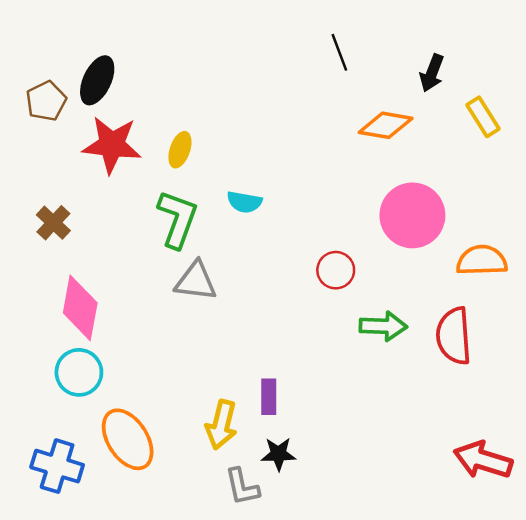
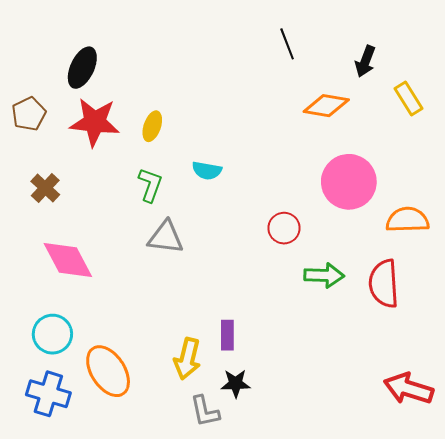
brown pentagon: (46, 101) -> (29, 114), moved
green L-shape: (178, 219) -> (150, 185), size x0.7
pink diamond: (80, 308) -> (68, 260), turned -38
cyan circle: (79, 372) -> (52, 334), moved

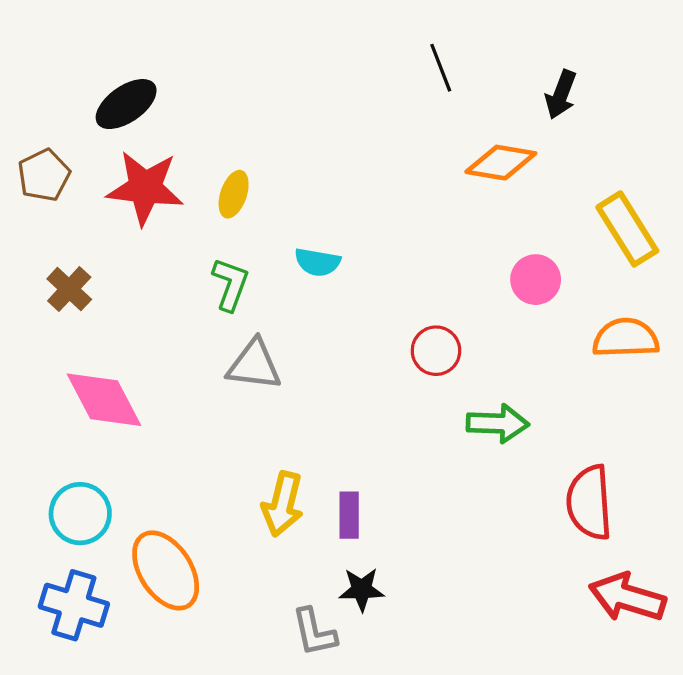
black ellipse: (82, 68) -> (126, 104), turned 30
yellow rectangle: (409, 98) -> (627, 229), moved, size x1.4
pink circle: (349, 182) -> (536, 280), size x0.6
red semicircle: (384, 284) -> (589, 502), moved
yellow arrow: (187, 359) -> (283, 504), moved

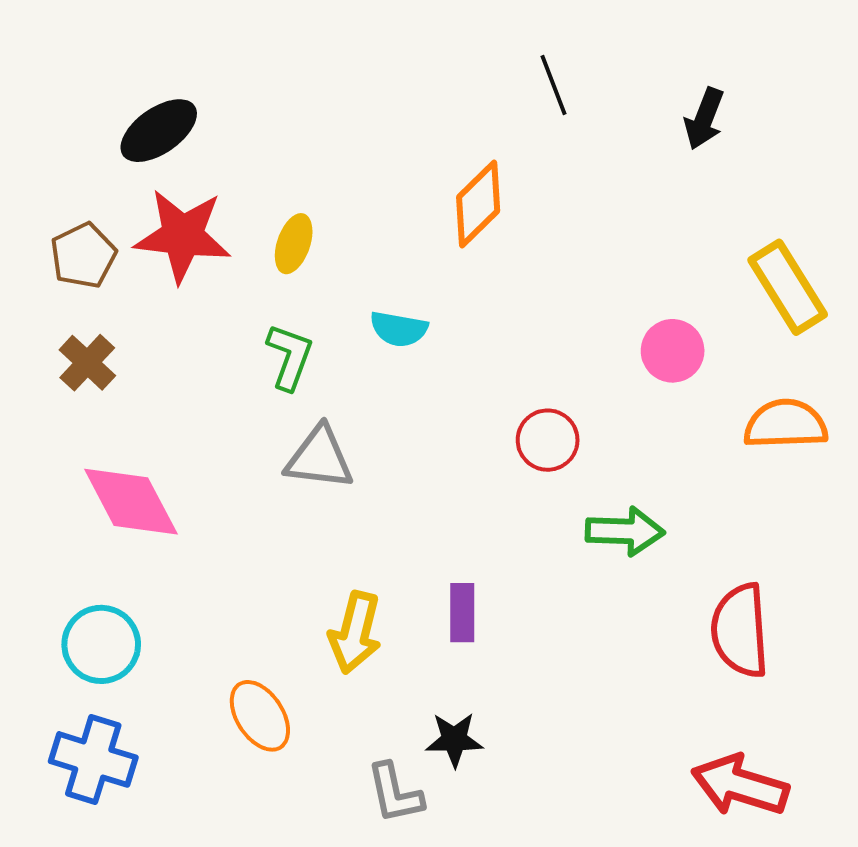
orange diamond: (501, 163) -> (478, 204), moved, turned -54
brown pentagon: (44, 175) -> (83, 256), moved
purple rectangle: (349, 515) -> (462, 613), moved
orange ellipse: (166, 570) -> (260, 716), moved, size x0.7
red arrow: (627, 597) -> (740, 785), moved

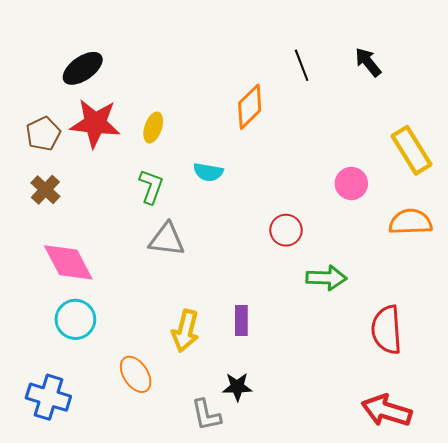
black line: (554, 85) -> (302, 65), moved
black arrow: (704, 119) -> (368, 62), turned 120
cyan circle: (101, 644) -> (75, 319), moved

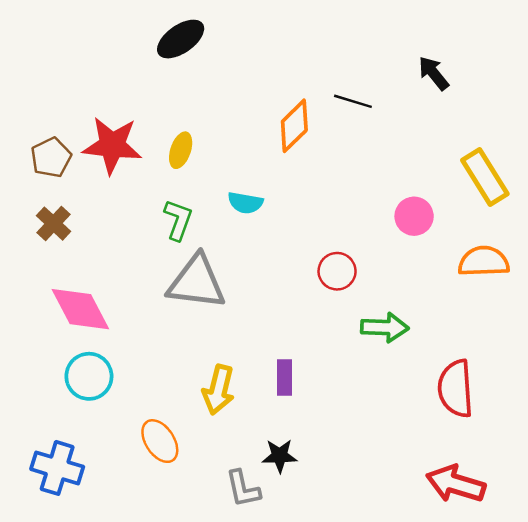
black line: (302, 65) -> (353, 101), moved, turned -52
black ellipse: (83, 68) -> (181, 39), moved
gray triangle: (167, 239) -> (196, 282), size x1.4

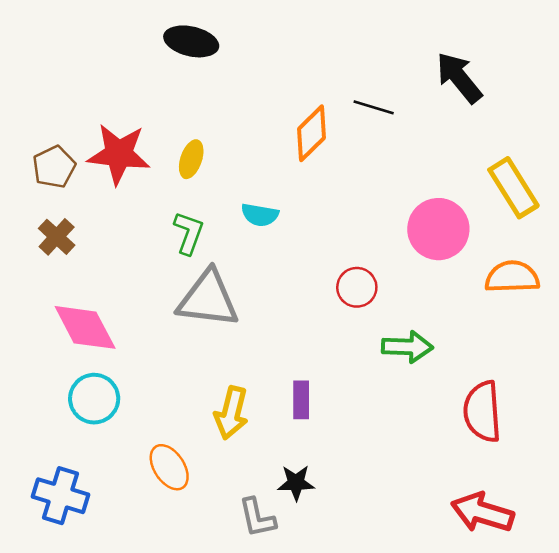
black ellipse: (181, 39) -> (191, 41), turned 48
black arrow: (434, 73) -> (459, 78), size x1.4
pink circle: (414, 216) -> (438, 229), size x1.5

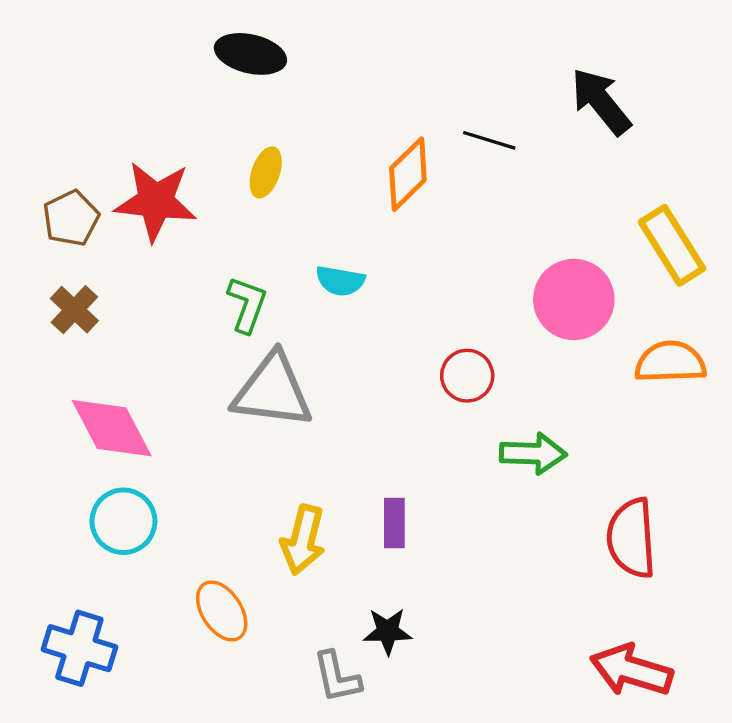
yellow ellipse: (191, 159) -> (266, 172), moved

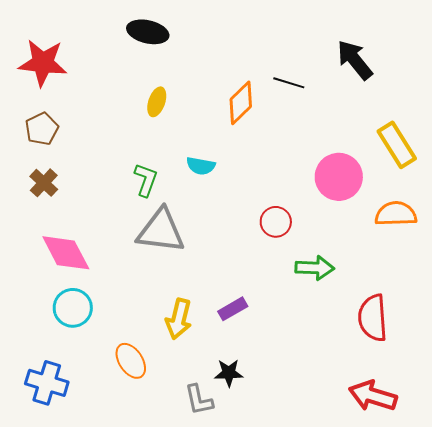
red star: (156, 201) -> (43, 63), moved
purple rectangle: (394, 523) -> (233, 309), turned 60

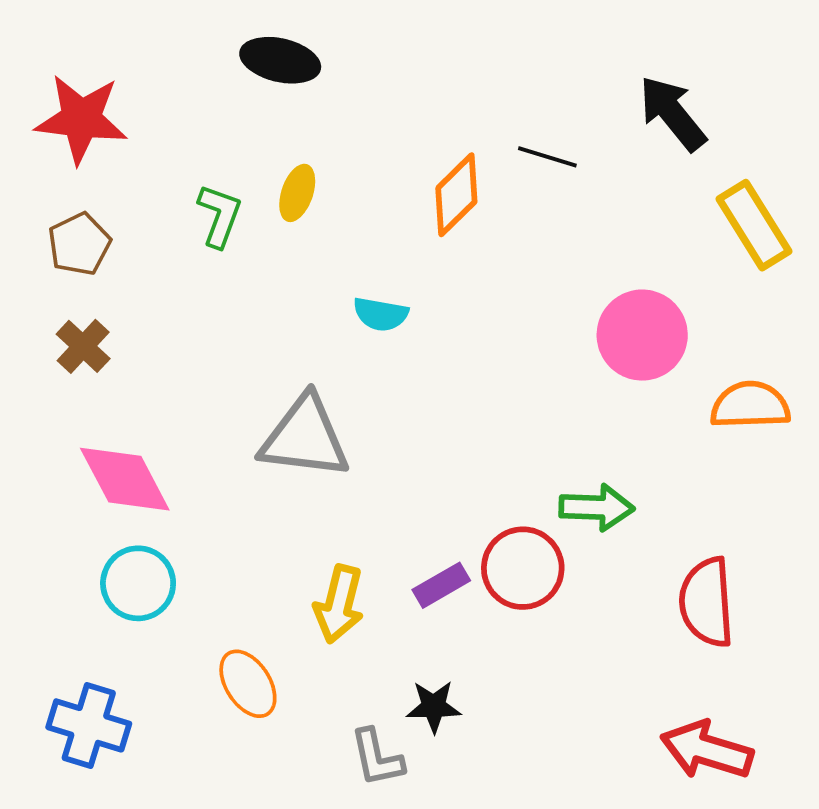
yellow rectangle: (397, 145) -> (754, 225), moved
green L-shape: (146, 180) -> (220, 216), moved
red circle: (276, 222) -> (523, 568), moved, size x1.4

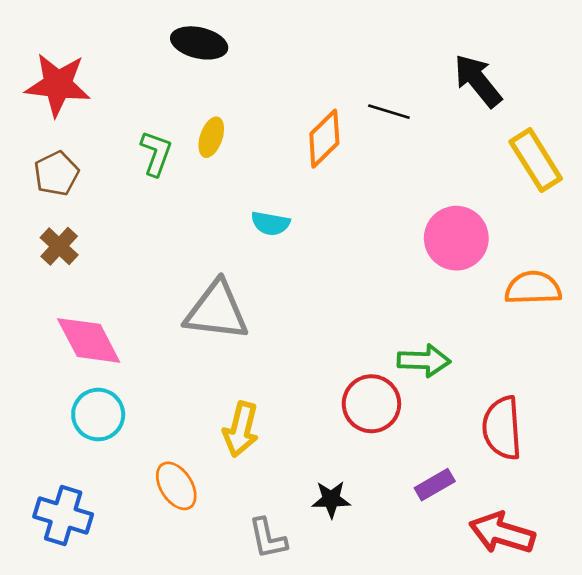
purple rectangle: (441, 585) -> (435, 485), moved
black star: (434, 707) -> (331, 499), moved

